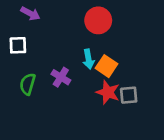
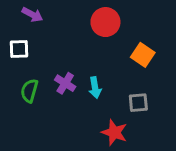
cyan arrow: (89, 59) -> (95, 88), moved
orange square: (107, 66) -> (143, 55), moved
red star: (108, 92) -> (114, 132), moved

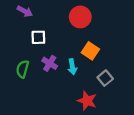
white square: (19, 49) -> (38, 37), moved
orange square: (143, 55) -> (90, 51), moved
gray square: (138, 103) -> (105, 78), turned -35

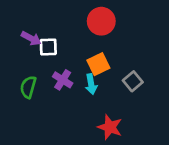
purple arrow: (25, 11) -> (31, 38), moved
orange square: (90, 51) -> (98, 64), moved, turned 30
gray square: (105, 78) -> (133, 81), moved

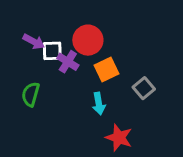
red circle: (101, 21) -> (88, 40), moved
purple cross: (63, 80) -> (68, 62), moved
cyan arrow: (91, 84) -> (99, 104), moved

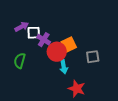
red circle: (88, 40) -> (57, 52), moved
purple arrow: (34, 42) -> (22, 27), turned -56
gray square: (144, 88) -> (93, 57), turned 32

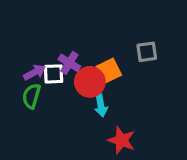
purple arrow: (22, 27) -> (35, 72), moved
white square: (34, 33) -> (54, 74), moved
gray square: (93, 57) -> (147, 52), moved

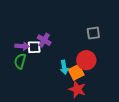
orange square: (109, 71) -> (76, 72), moved
purple arrow: (35, 72) -> (22, 46), turned 32
red circle: (90, 82) -> (86, 60), moved

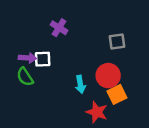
purple cross: (44, 40) -> (59, 28), moved
green semicircle: (20, 61) -> (25, 77), turned -49
orange square: (76, 72) -> (117, 94), moved

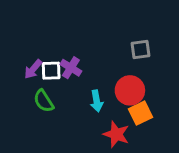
purple cross: (59, 28) -> (71, 68), moved
purple arrow: (27, 58) -> (33, 69), turned 126
green semicircle: (25, 77) -> (44, 101), moved

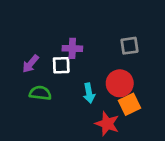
purple cross: (71, 68) -> (72, 48), moved, turned -30
white square: (51, 71) -> (61, 65), moved
green semicircle: (44, 101) -> (40, 93), turned 130

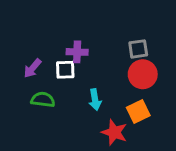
red circle: (120, 83) -> (143, 74), moved

